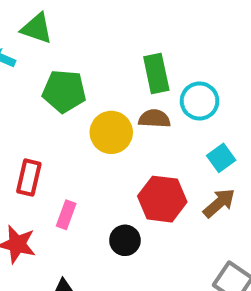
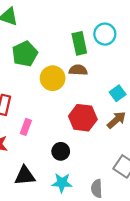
green pentagon: (64, 91) -> (25, 54), turned -30
cyan circle: (200, 101) -> (105, 34), moved
black circle: (125, 240) -> (61, 151), moved

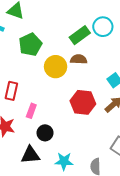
green rectangle: (79, 43) -> (80, 35), turned 66
black circle: (61, 151) -> (45, 133), moved

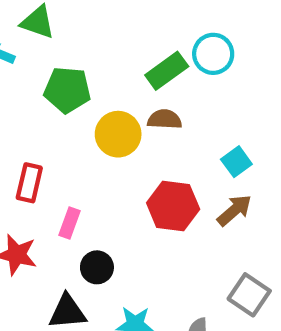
green pentagon: (30, 45) -> (67, 90), turned 30

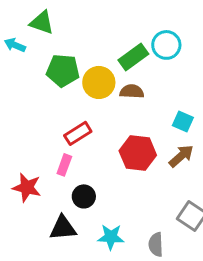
yellow circle: (118, 134) -> (99, 82), moved
cyan square: (236, 162) -> (183, 121), turned -30
red rectangle: (29, 183) -> (78, 133), moved, turned 45

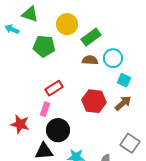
cyan circle: (166, 45) -> (113, 58), moved
yellow circle: (99, 82) -> (67, 24), moved
black circle: (84, 196) -> (58, 130), size x1.5

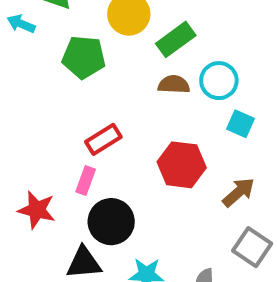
brown arrow: (123, 103) -> (238, 192), moved

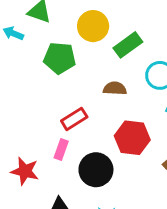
brown semicircle: (174, 85) -> (115, 88), moved
black circle: (111, 222) -> (96, 170), moved

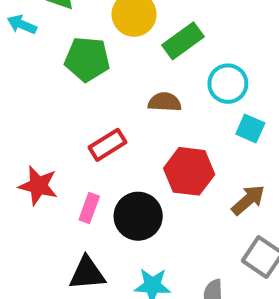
pink rectangle: (61, 149) -> (89, 208), moved
red star: (25, 171) -> (38, 186), moved

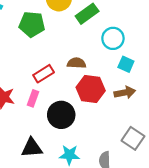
brown semicircle: (165, 102) -> (77, 63), moved
brown arrow: (248, 200) -> (125, 93), moved, turned 30
pink rectangle: (89, 208) -> (33, 98), moved

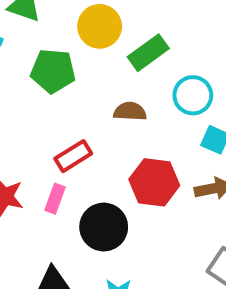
brown semicircle: (77, 63) -> (130, 111), moved

